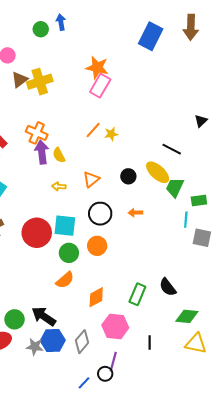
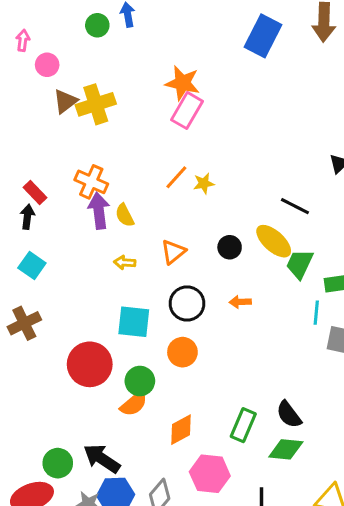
red circle: (37, 233) -> (90, 364), moved
green circle: (69, 253) -> (140, 381), moved
green diamond: (187, 316) -> (286, 449), moved

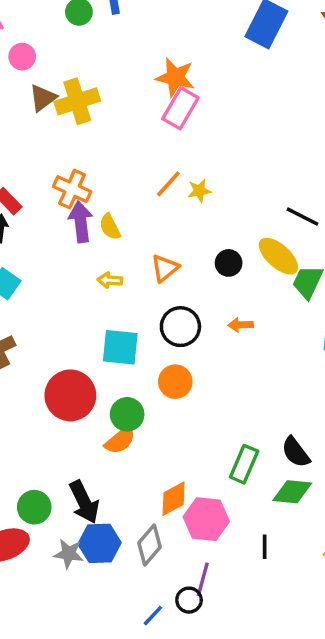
orange diamond: (181, 430) -> (174, 499), moved
black arrow: (102, 459) -> (84, 502), turned -150

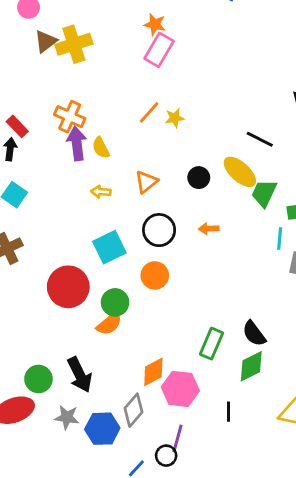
orange star: (175, 77) -> (155, 24), size x0.7
cyan square: (120, 347) -> (109, 247), turned -32
green diamond: (292, 492) -> (251, 366), turned -32
blue hexagon: (100, 543) -> (102, 429), moved

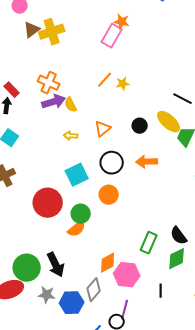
orange star: (155, 24) -> (122, 22), moved
purple arrow: (77, 144) -> (54, 102), turned 80
orange arrow: (209, 229) -> (147, 162), size x1.5
green circle: (38, 379) -> (27, 268), size x1.4

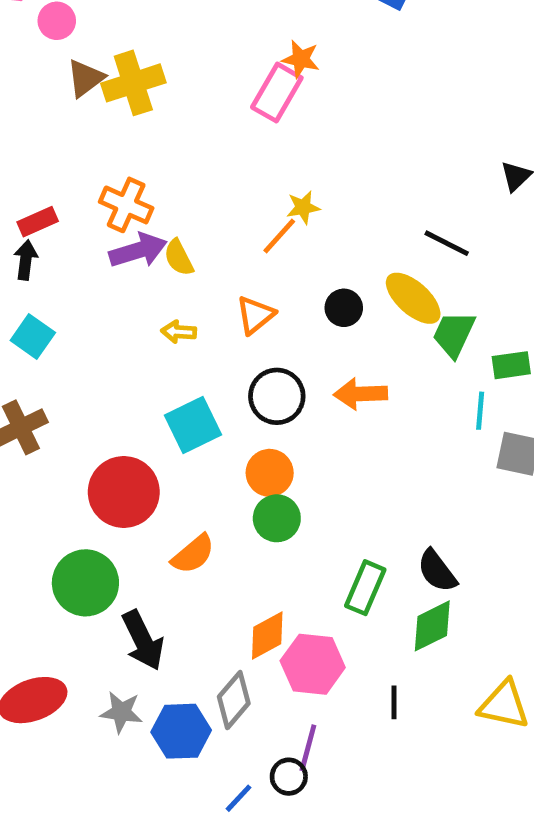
orange line: (105, 80) -> (279, 236), moved
red rectangle: (12, 90) -> (38, 222), turned -70
green circle: (81, 214) -> (277, 518), moved
green circle: (27, 268) -> (85, 583), moved

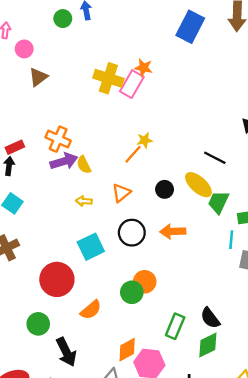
yellow cross: (133, 83) -> (108, 78), moved, turned 36
orange circle: (270, 473) -> (145, 282), moved
green circle: (85, 583) -> (38, 324), size x0.7

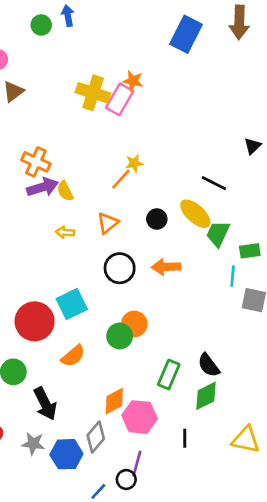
cyan square: (91, 247) -> (72, 304), moved

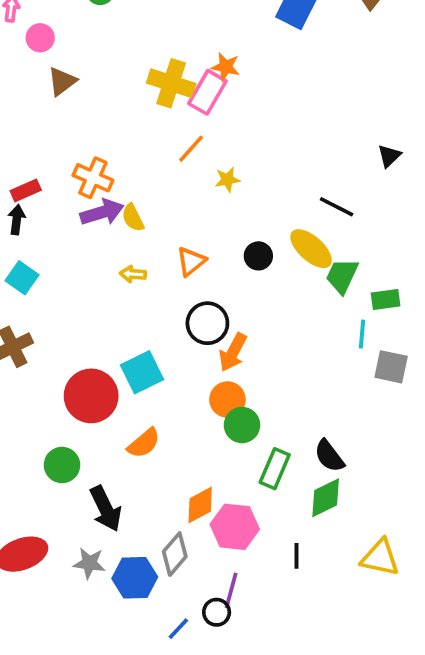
orange line: (121, 179) -> (191, 149), moved
orange arrow: (166, 267) -> (233, 352), moved, turned -60
green circle: (120, 336) -> (242, 425), moved

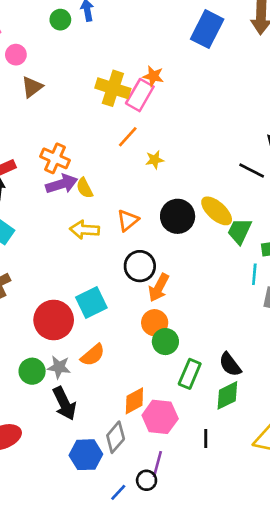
black line: (337, 207) -> (252, 170), moved
black circle: (258, 256) -> (178, 216), size x1.6
yellow arrow: (133, 274) -> (85, 230), size x1.5
gray star: (89, 563) -> (59, 367), moved

